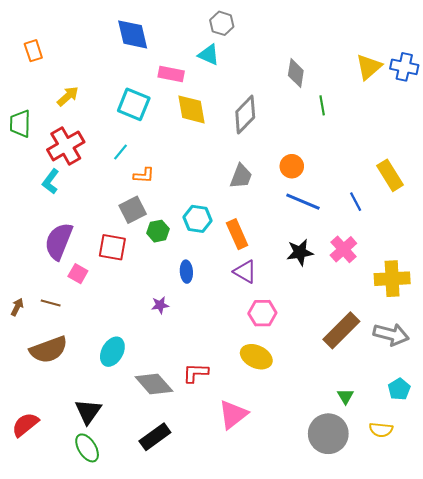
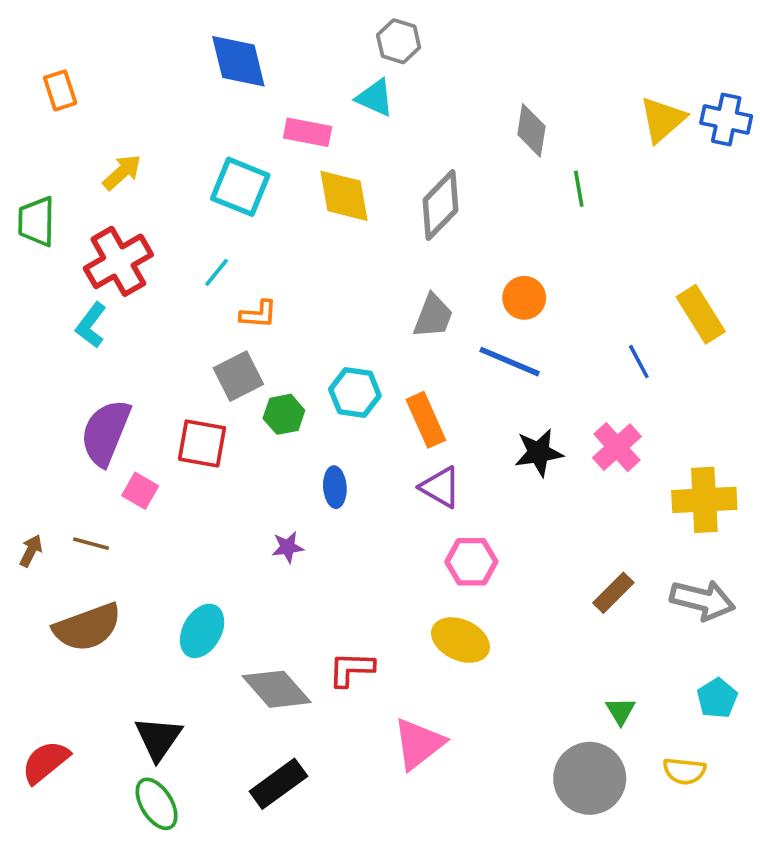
blue line: (303, 202) -> (510, 362), moved
brown rectangle: (341, 330) -> (613, 593), size x0.6

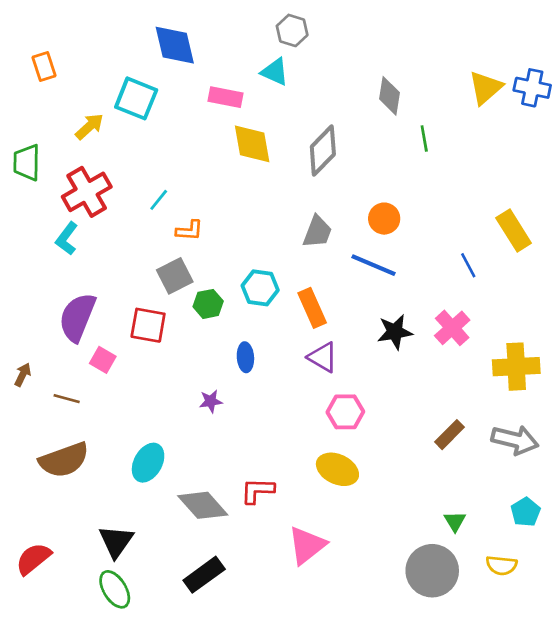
cyan square: (240, 187) -> (136, 98), moved
brown arrow: (31, 551) -> (23, 375), moved

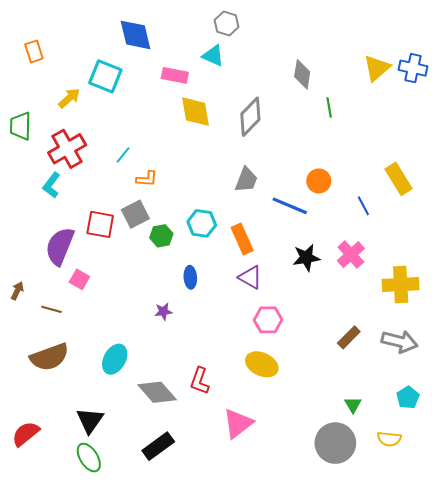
orange circle: (384, 219) -> (319, 181), moved
red square: (148, 325) -> (100, 224), moved
red L-shape: (257, 491) -> (200, 381), turned -72

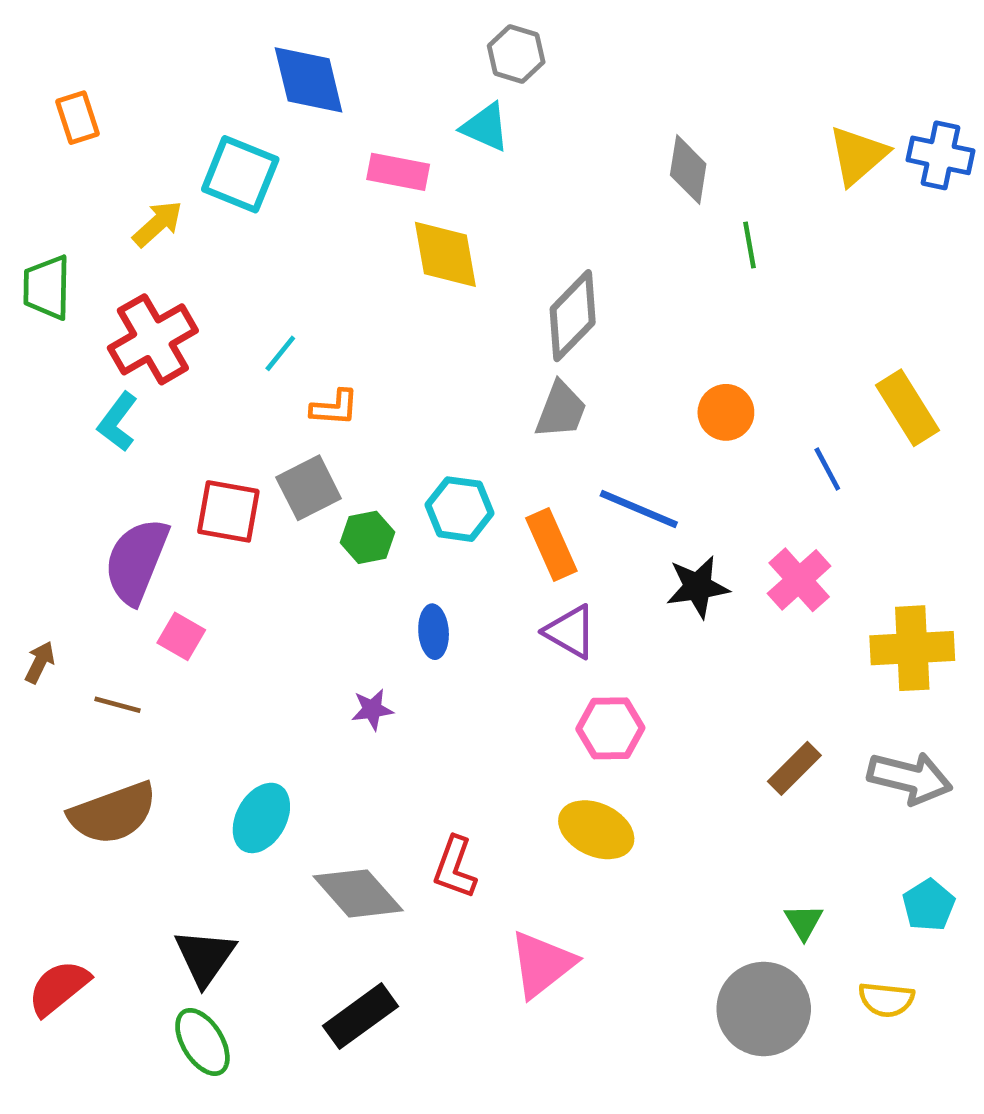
gray diamond: (250, 117) -> (573, 316), moved
blue line: (290, 206) -> (639, 509), moved

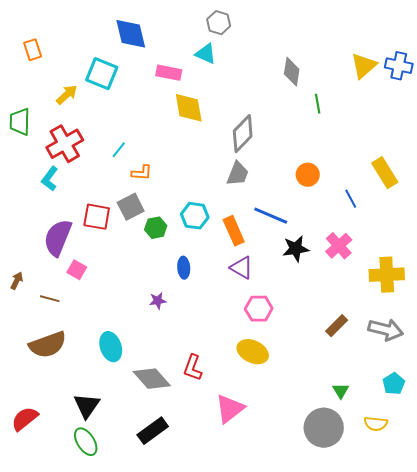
cyan ellipse: (261, 818) -> (111, 347), turned -48

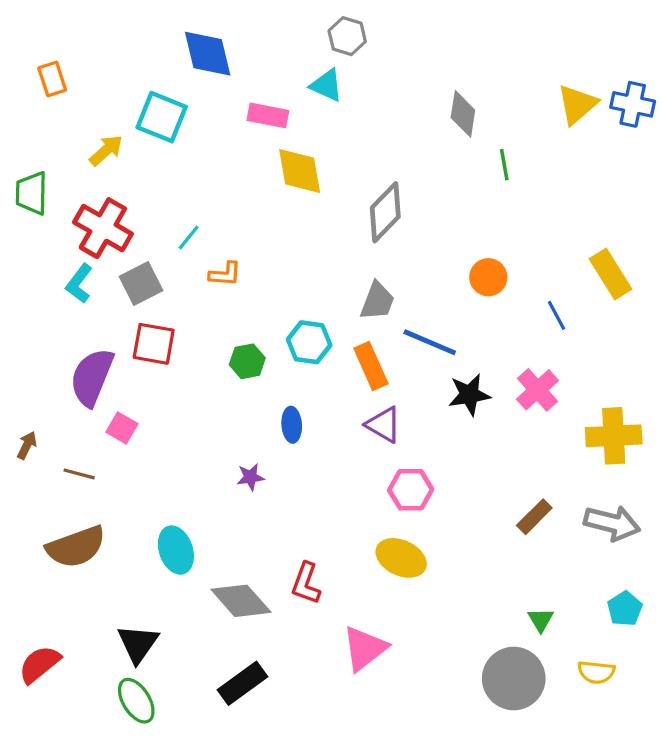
red cross: (65, 144) -> (103, 228), turned -30
gray trapezoid: (238, 174) -> (377, 301), moved
gray square: (131, 207) -> (141, 284), moved

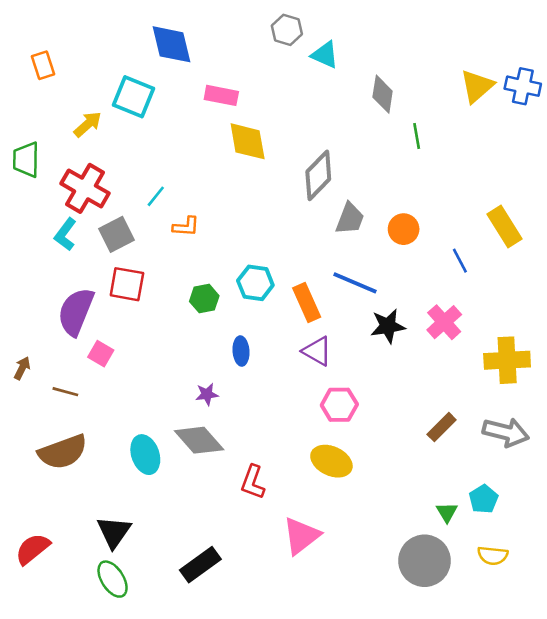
cyan triangle: (327, 85) -> (325, 55), moved
gray trapezoid: (377, 301) -> (350, 219), moved
gray diamond: (241, 601) -> (199, 440), moved
cyan pentagon: (625, 609) -> (484, 499), moved

